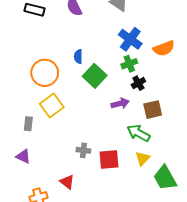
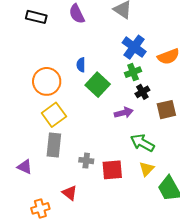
brown square: (153, 110) -> (166, 110), moved
gray rectangle: (28, 124) -> (54, 145), moved, size x1.6

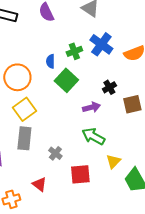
green cross: (133, 72) -> (74, 51), moved
green arrow: (142, 143) -> (93, 136), moved
gray cross: (86, 161) -> (55, 153), turned 32
red square: (112, 170) -> (80, 174), moved

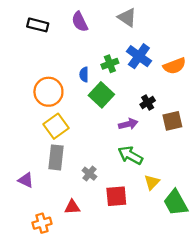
red triangle: (39, 184) -> (72, 207), turned -42

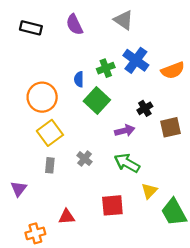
gray rectangle: (56, 157) -> (50, 165), size x0.6
gray cross: (89, 174) -> (85, 159), moved
purple triangle: (26, 180) -> (19, 189), turned 42

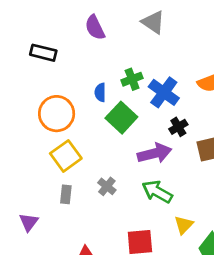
black rectangle: (31, 28) -> (43, 53), moved
blue cross: (136, 60) -> (164, 92), moved
purple arrow: (125, 131) -> (155, 153), size x1.4

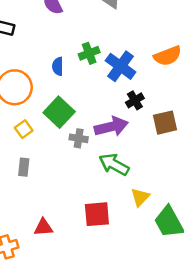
green square: (121, 118) -> (59, 112), moved
yellow square: (66, 156) -> (24, 129), size x0.6
gray cross: (107, 186) -> (79, 138), moved, turned -30

